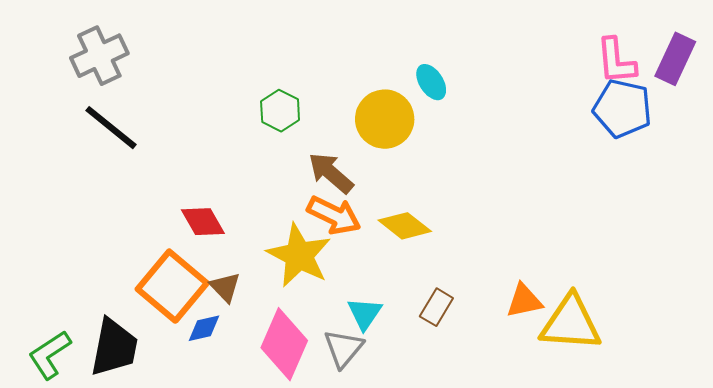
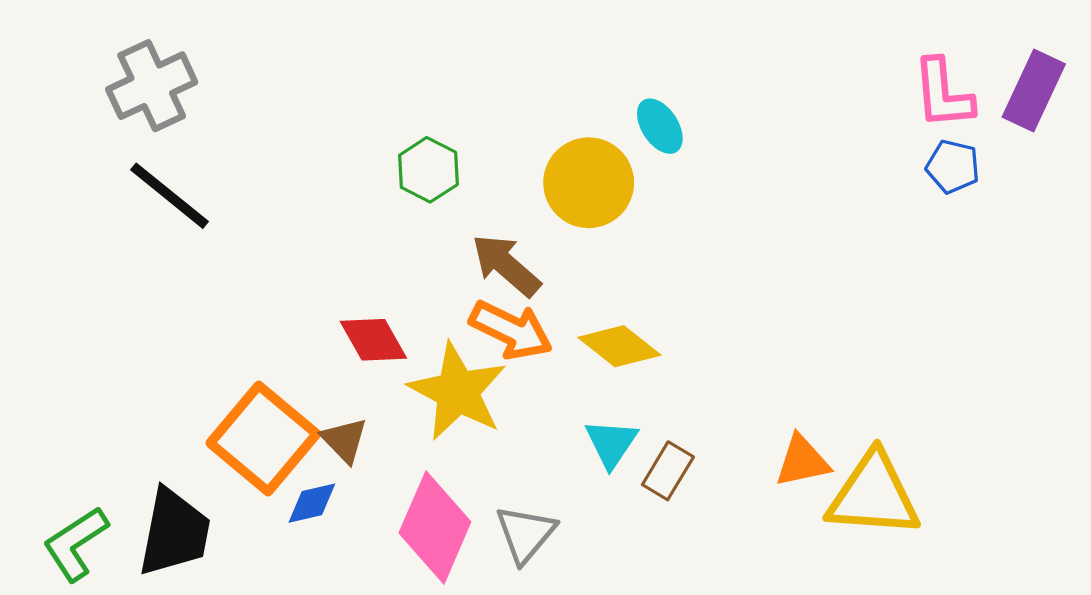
blue pentagon: (622, 109) -> (953, 167), size x0.6
red diamond: (203, 222) -> (373, 340), moved
cyan triangle: (365, 314) -> (611, 443), moved

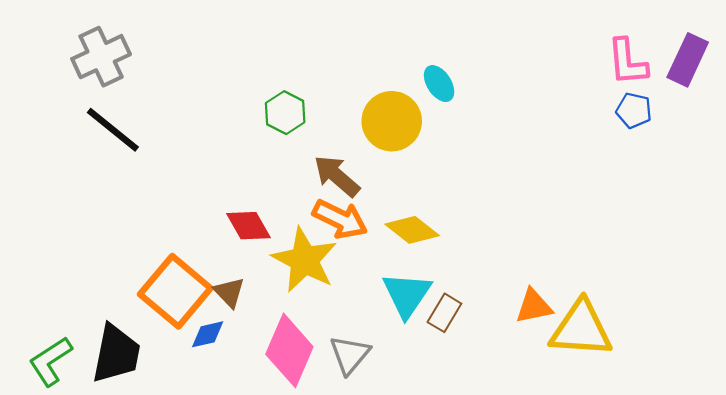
cyan triangle: (611, 443) -> (407, 294), size x1.4

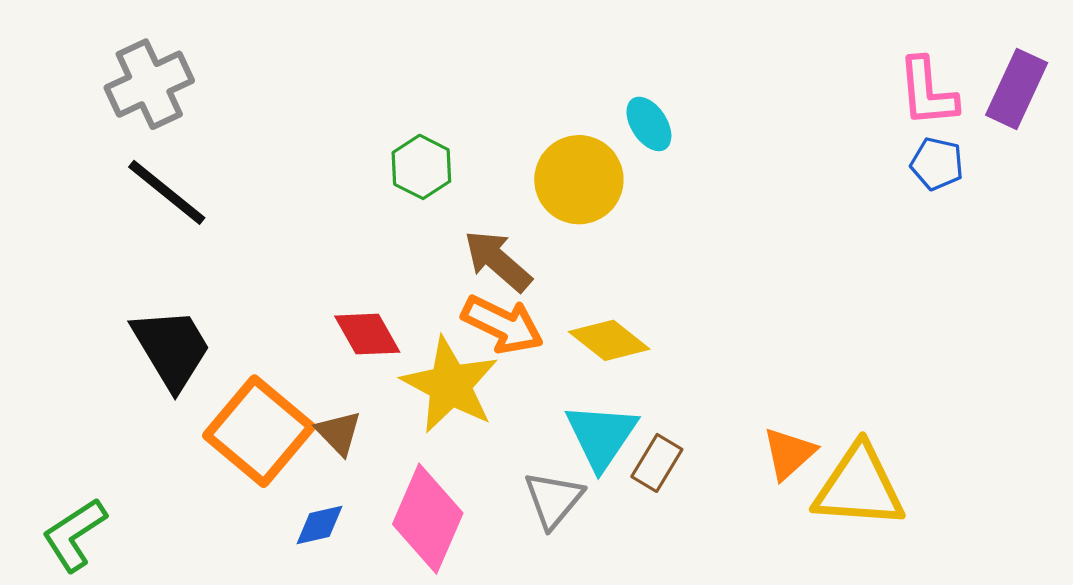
orange triangle: (534, 306) -> (789, 453), turned -30
blue diamond: (208, 334) -> (320, 525), moved
black trapezoid: (116, 354) -> (172, 348), moved, turned -42
gray triangle: (350, 355) -> (553, 500), moved

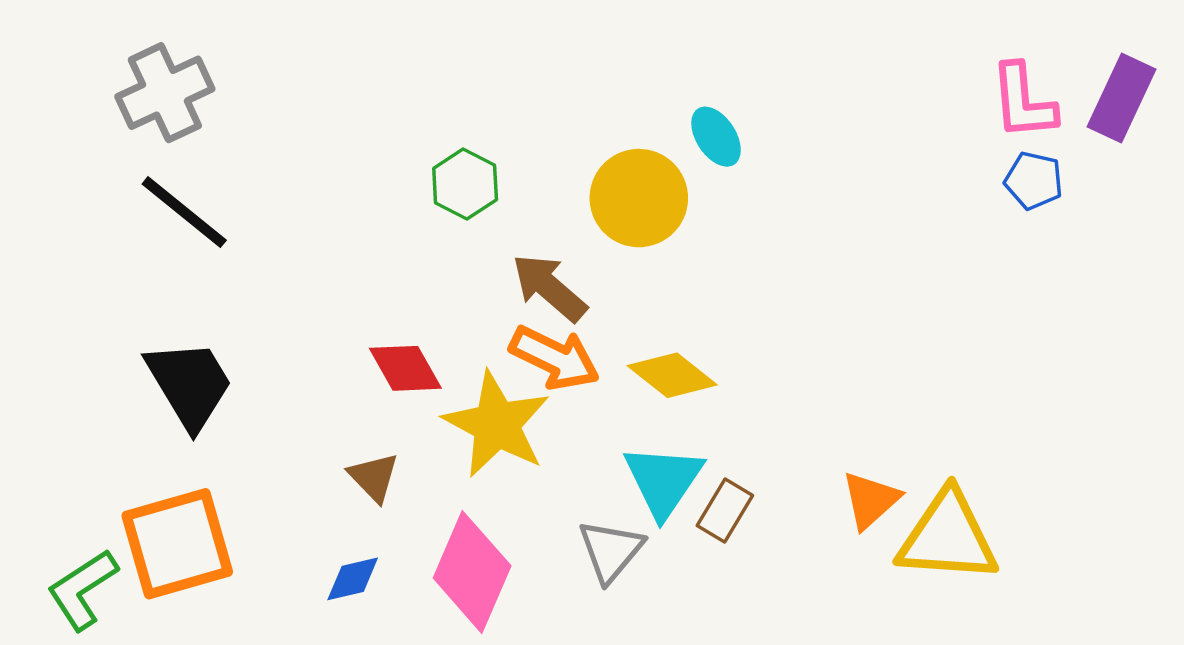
orange square: (259, 431) -> (177, 544), moved, turned 34

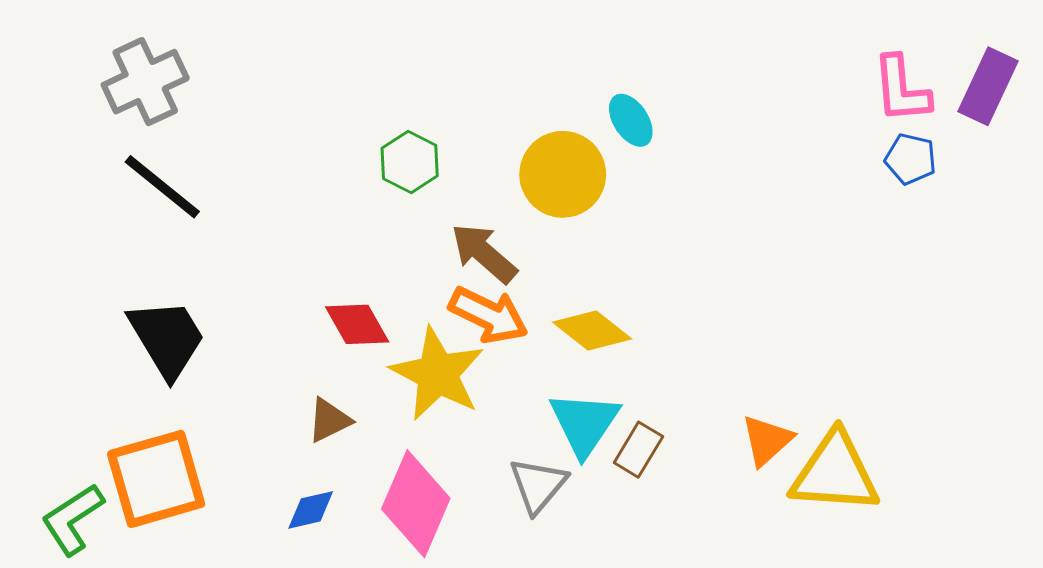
brown triangle: (374, 477) -> (329, 420), turned 48

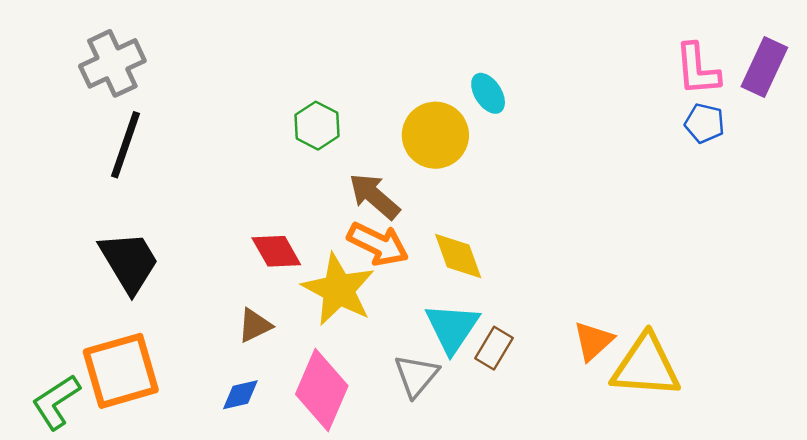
black line: (162, 187) -> (126, 145), turned 70
yellow diamond: (592, 331) -> (458, 256), turned 32

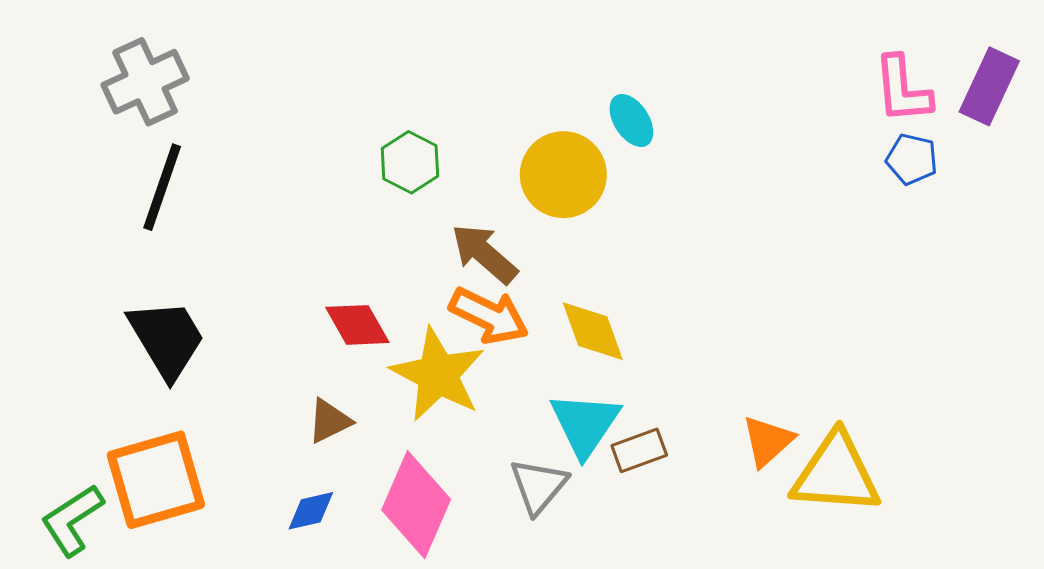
brown rectangle: (494, 348) -> (639, 450), turned 39

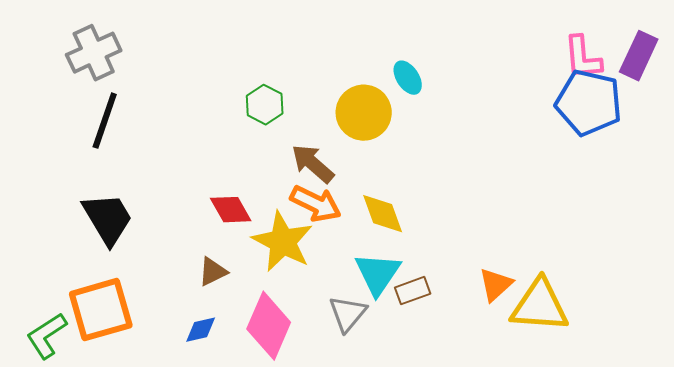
blue pentagon: (912, 159) -> (589, 103), size x2.0

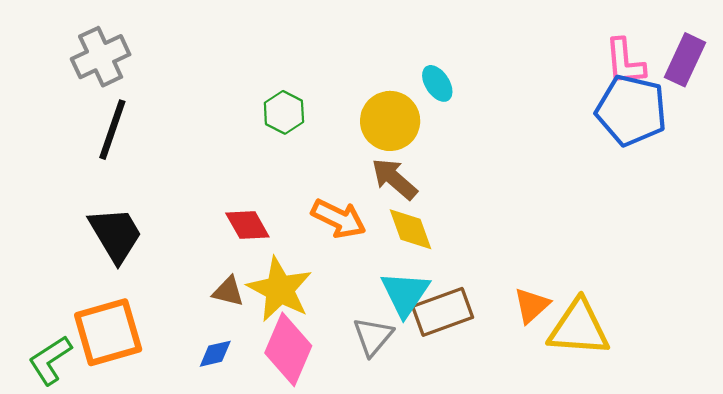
brown arrow: (313, 164) -> (394, 179), moved
yellow star: (283, 242) -> (280, 289), moved
brown triangle: (213, 272) -> (228, 291), turned 40
brown rectangle: (413, 291) -> (443, 312), size x1.6

